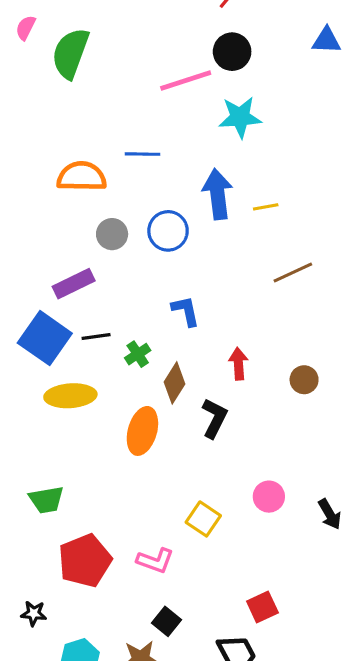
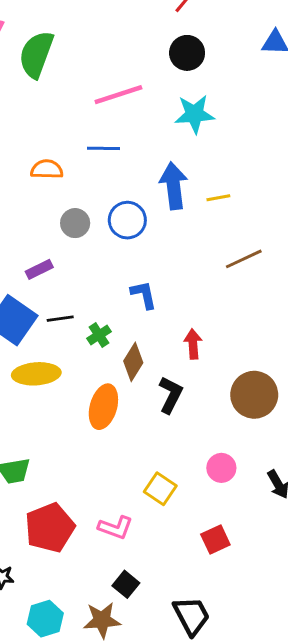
pink line: (186, 80) -> (118, 95), moved
orange semicircle: (82, 176) -> (47, 169), size x0.7
purple rectangle: (74, 284) -> (39, 269), size x0.7
brown circle: (304, 380) -> (254, 395), moved, size x1.8
red square: (262, 607) -> (215, 540), moved

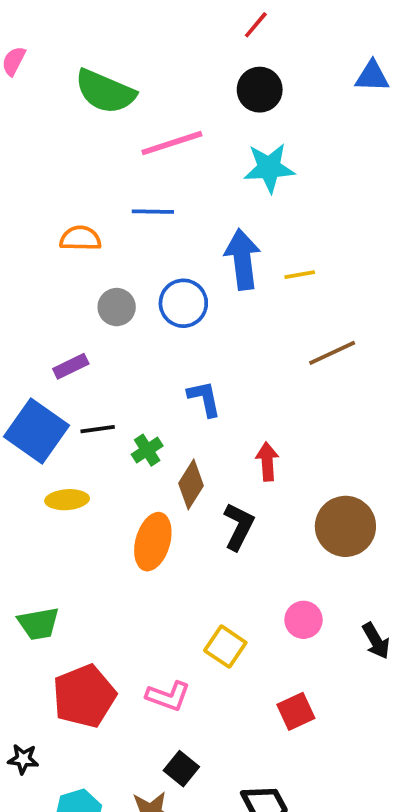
green semicircle: (36, 54) -> (105, 92), moved, turned -87
yellow ellipse: (36, 374) -> (67, 500), size x0.7

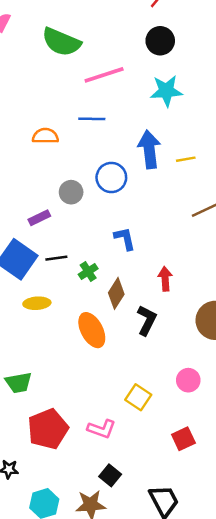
gray circle: (117, 307) -> (71, 192), moved
orange ellipse: (153, 542) -> (92, 330), turned -44

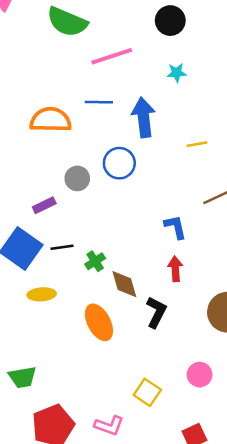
cyan star: (166, 91) -> (177, 73), size x0.6
orange semicircle: (45, 136) -> (51, 120), size x1.5
blue arrow: (149, 149) -> (144, 117), moved
blue L-shape: (125, 239) -> (175, 227), moved
brown diamond: (116, 293) -> (124, 284), turned -48

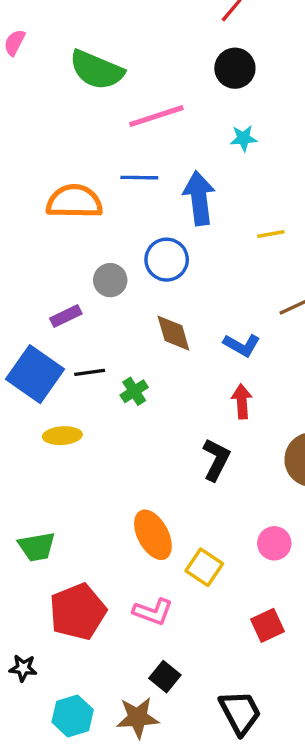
blue L-shape: (175, 227) -> (242, 345), turned 132
brown diamond: (124, 284) -> (173, 333), moved
orange ellipse: (99, 322) -> (153, 535), moved

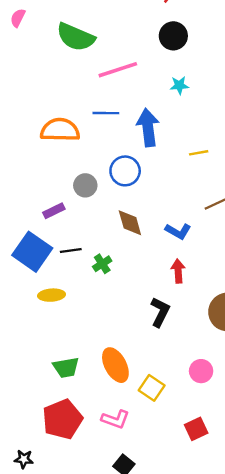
green trapezoid: (37, 547) -> (66, 367), moved

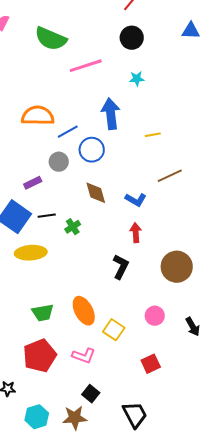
blue line: (106, 113) -> (68, 132), moved, turned -30
yellow ellipse: (52, 295) -> (31, 253), size x1.4

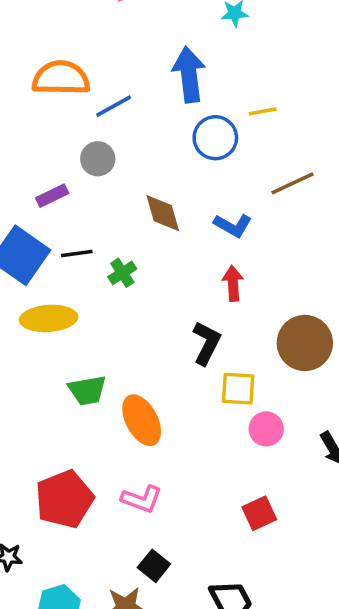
blue circle: (92, 150) -> (215, 138), moved
green trapezoid: (43, 313) -> (87, 390), moved
yellow square: (114, 330) -> (238, 389), moved, turned -30

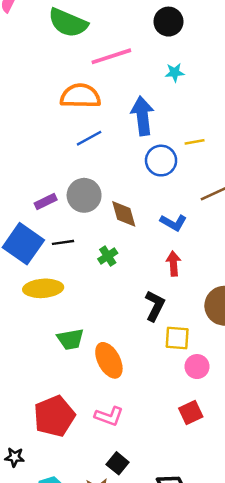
orange semicircle: (61, 78) -> (80, 96), moved
gray circle: (98, 159) -> (84, 195), moved, size x1.4
green cross: (122, 273) -> (108, 256), moved
red square: (259, 513) -> (191, 412), moved

